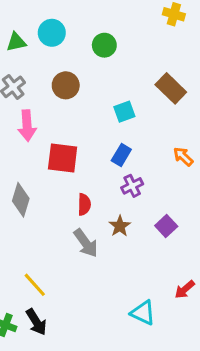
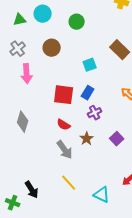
red square: (63, 158) -> (64, 95), moved
red semicircle: (84, 204) -> (64, 125), turned 120
yellow line: (35, 285) -> (69, 183), moved
black arrow: (36, 322) -> (32, 190), moved

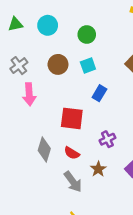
green triangle: (20, 20) -> (15, 24), moved
cyan square: (90, 65) -> (88, 66), moved
blue rectangle: (88, 93) -> (99, 93), moved
gray diamond: (23, 122) -> (44, 150), moved

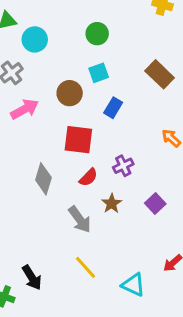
cyan circle: (48, 25) -> (35, 39), moved
brown circle: (58, 64) -> (70, 93), moved
pink arrow: (29, 94) -> (25, 109), turned -115
red semicircle: (72, 153) -> (88, 177), moved, turned -77

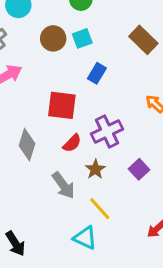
brown circle: (70, 93) -> (53, 38), moved
purple cross: (123, 166) -> (107, 132), size x1.5
yellow line: (86, 267) -> (100, 209), moved
cyan triangle: (133, 285) -> (85, 238), moved

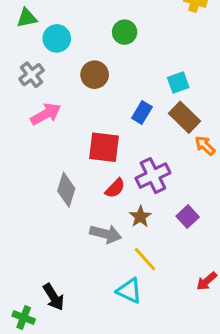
cyan square: (82, 38) -> (178, 83), moved
brown rectangle: (143, 40) -> (184, 117), moved
gray arrow: (63, 185) -> (106, 234), turned -40

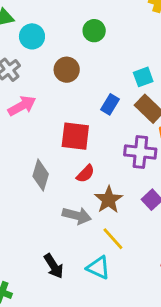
purple cross: (153, 176) -> (140, 152), moved, turned 32
brown star: (140, 217) -> (109, 200), size x1.4
black arrow: (54, 297) -> (54, 266), moved

